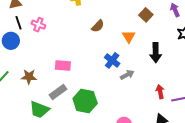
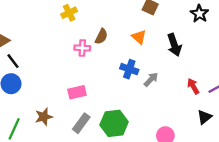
pink cross: (38, 25) -> (82, 48), moved

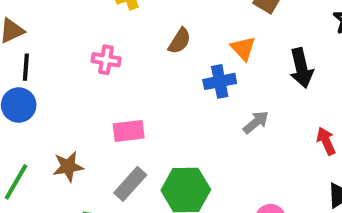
pink cross: (82, 48) -> (106, 60), moved
black line: (13, 61) -> (26, 67), turned 35
blue cross: (129, 69) -> (220, 81), moved, turned -36

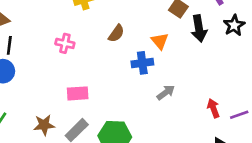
black arrow: (301, 68) -> (199, 28), moved
brown star: (68, 167) -> (44, 125), moved

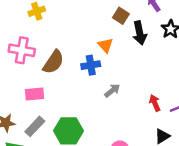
brown semicircle: (116, 33) -> (53, 62), moved, size x1.5
pink cross: (65, 43) -> (22, 50), size x1.5

